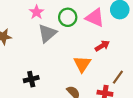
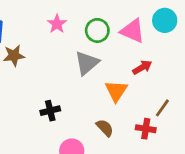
gray triangle: (47, 33) -> (87, 63), moved

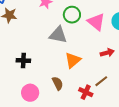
gray triangle: (87, 63) -> (58, 35), turned 36
red arrow: (142, 67) -> (107, 53), moved

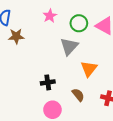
gray triangle: (58, 35) -> (69, 46), turned -48
black cross: (23, 61) -> (48, 82), moved

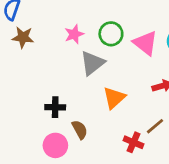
pink star: (50, 16) -> (74, 34), moved
brown semicircle: (78, 95) -> (80, 130), moved

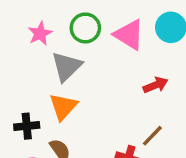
orange triangle: (114, 98) -> (63, 107), moved

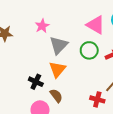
green circle: (85, 28) -> (89, 50), moved
black cross: (27, 126) -> (36, 82), turned 32

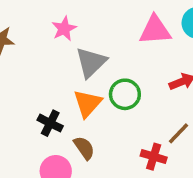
pink triangle: (96, 25) -> (155, 30), turned -36
green circle: (89, 50) -> (125, 94), moved

